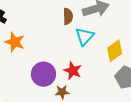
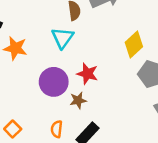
cyan triangle: (85, 36) -> (63, 38), moved

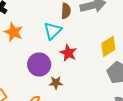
red star: (87, 74) -> (68, 53), moved

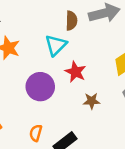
brown star: (56, 83) -> (92, 101), moved

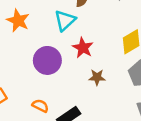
orange semicircle: (36, 133) -> (40, 106), turned 98

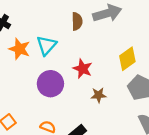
cyan triangle: (65, 20) -> (46, 45), moved

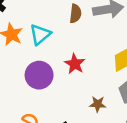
brown star: (98, 95) -> (98, 104), moved

